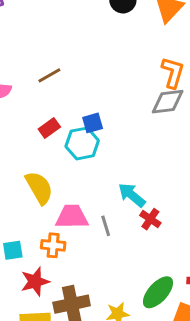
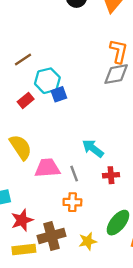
cyan hexagon: (82, 143) -> (47, 81), moved
red cross: (150, 219) -> (111, 175), moved, turned -35
orange cross: (53, 245) -> (72, 202), moved

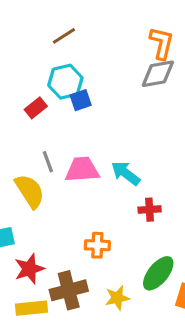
brown line: (23, 59) -> (64, 36), moved
yellow semicircle: (21, 147) -> (30, 191), moved
pink trapezoid: (47, 168) -> (82, 170), moved
gray line: (74, 174) -> (48, 162), moved

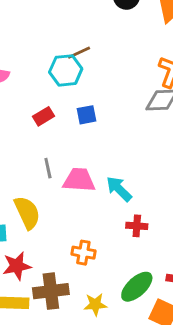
cyan hexagon: (65, 82) -> (66, 70), moved
yellow semicircle: (30, 191) -> (27, 213), moved

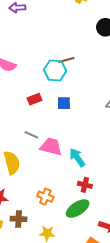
gray line: (48, 168) -> (31, 135), turned -64
green ellipse: (137, 287) -> (78, 209), moved
brown cross: (51, 291) -> (19, 219), size x0.7

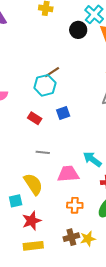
red rectangle: (34, 99) -> (35, 118), turned 72
pink trapezoid: (51, 147) -> (68, 174), moved
brown cross: (19, 219) -> (71, 237), moved

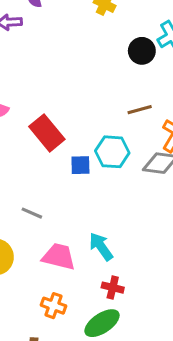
brown line: (52, 72) -> (140, 110), moved
cyan hexagon: (45, 85) -> (112, 152), moved
red rectangle: (35, 118) -> (47, 133), moved, size x1.6

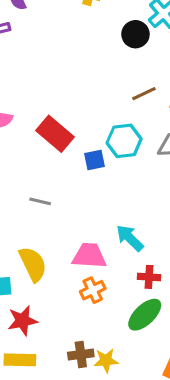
gray line: (32, 213) -> (40, 201), moved
orange cross: (54, 306) -> (93, 290), moved, turned -35

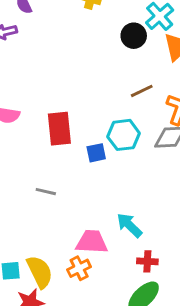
red rectangle: (55, 134) -> (59, 129), turned 44
yellow semicircle: (33, 264) -> (40, 272), moved
orange cross: (93, 290) -> (79, 268), moved

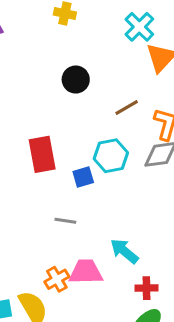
black circle: (134, 36) -> (76, 80), moved
gray line: (46, 192) -> (65, 221), moved
orange cross: (79, 268) -> (57, 279), moved

